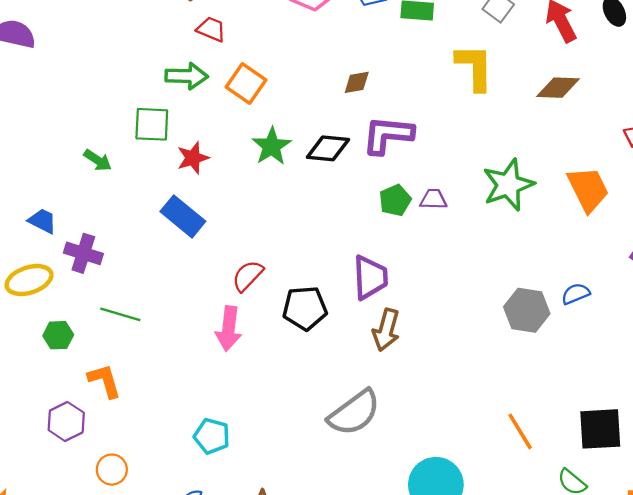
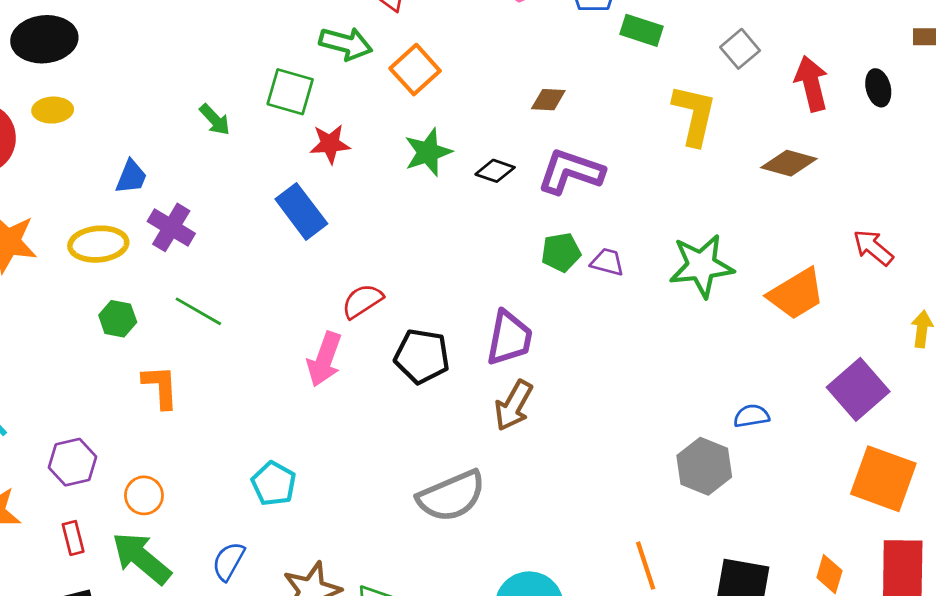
black diamond: (328, 148) -> (495, 171), size x0.7
orange trapezoid: (588, 189) -> (796, 294), turned 72
blue trapezoid: (42, 221) -> (131, 177), turned 72
gray hexagon: (527, 310) -> (704, 466), moved
purple hexagon: (66, 421) -> (72, 462), moved

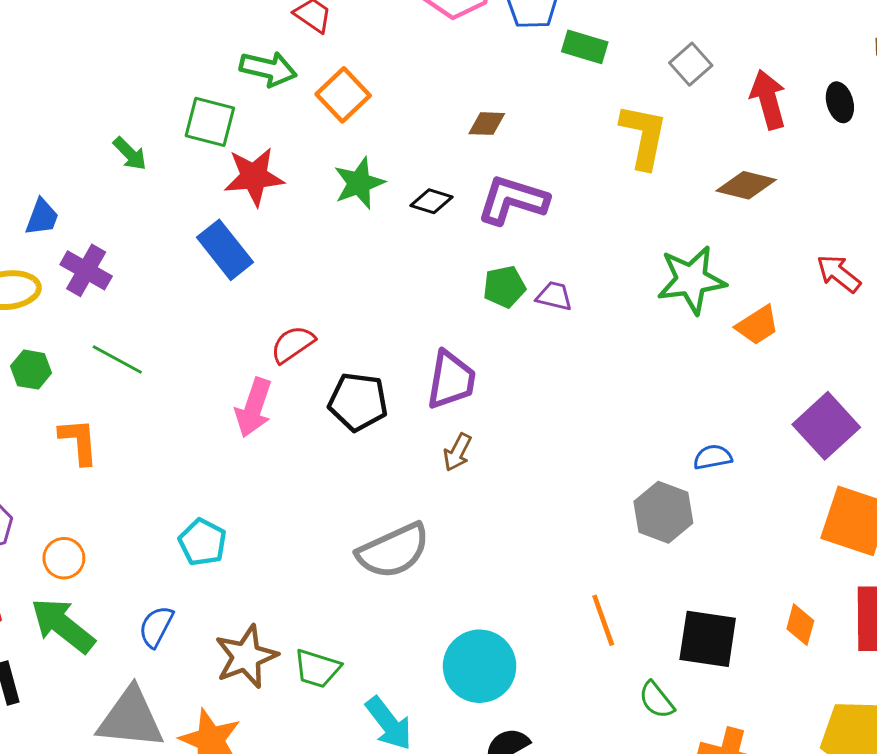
red star: (330, 144) -> (254, 177), size x1.4
green star: (701, 266) -> (691, 280), moved
orange trapezoid: (796, 294) -> (757, 325), size x0.7
brown arrow: (514, 406) -> (457, 452), size x0.7

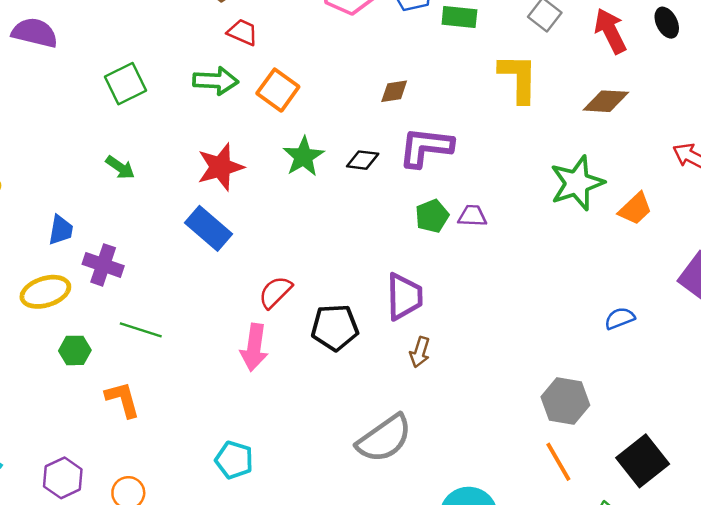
green square: (210, 122) -> (125, 84), moved, turned -30
gray hexagon: (663, 512) -> (565, 401), moved
black square: (708, 639) -> (643, 461), turned -36

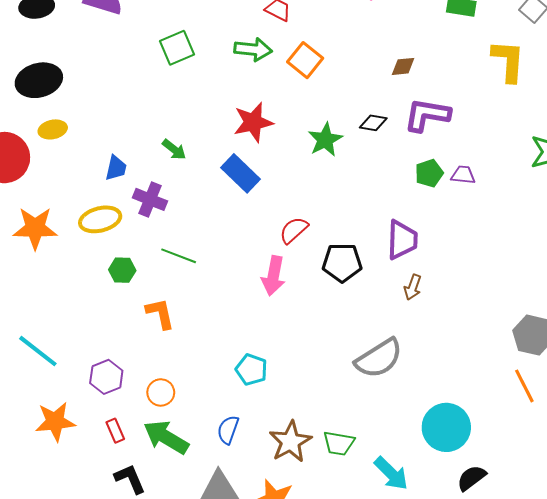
green star: (303, 157) -> (325, 140), moved
green arrow: (120, 167) -> (174, 149), moved

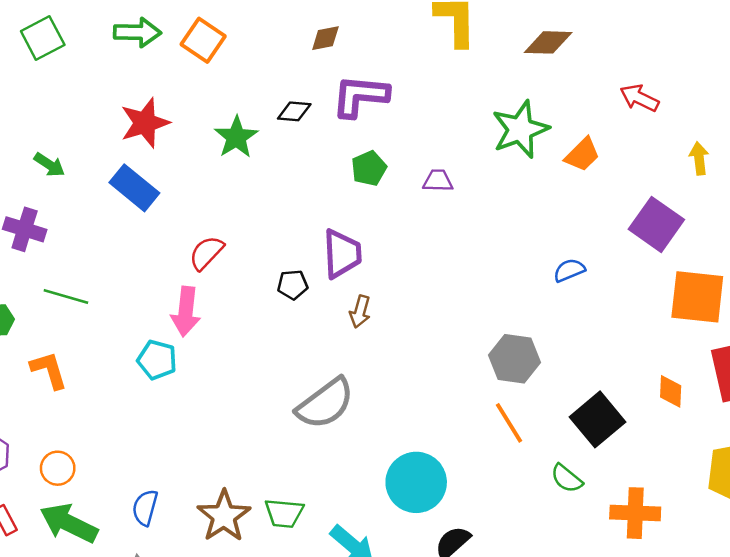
purple trapezoid: (463, 175) -> (438, 181), moved
black pentagon: (342, 263) -> (293, 285), moved, size x0.6
cyan pentagon: (251, 370) -> (157, 360), moved

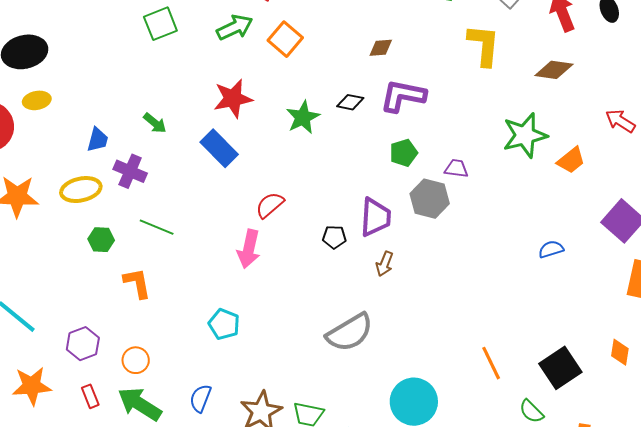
green arrow: (137, 32) -> (235, 27), turned -33
gray hexagon: (515, 359) -> (430, 199), moved
cyan pentagon: (157, 360) -> (224, 324), moved

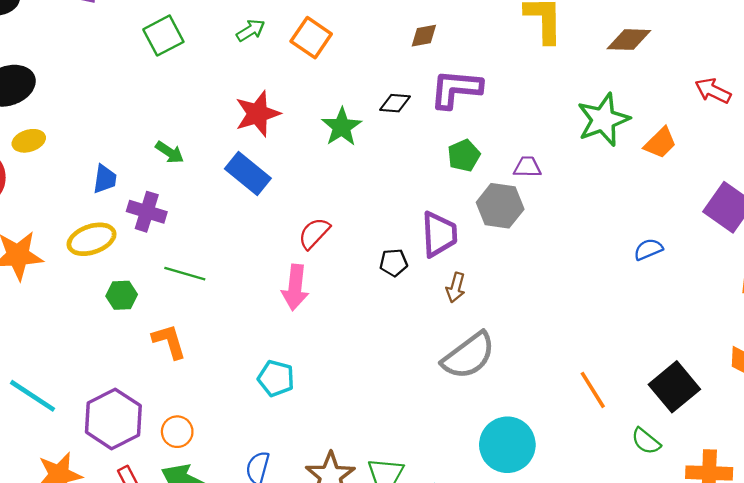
green arrow: (235, 27) -> (251, 30), size x0.7
gray semicircle: (350, 332) -> (469, 356), moved
purple hexagon: (83, 344) -> (113, 419), size x1.5

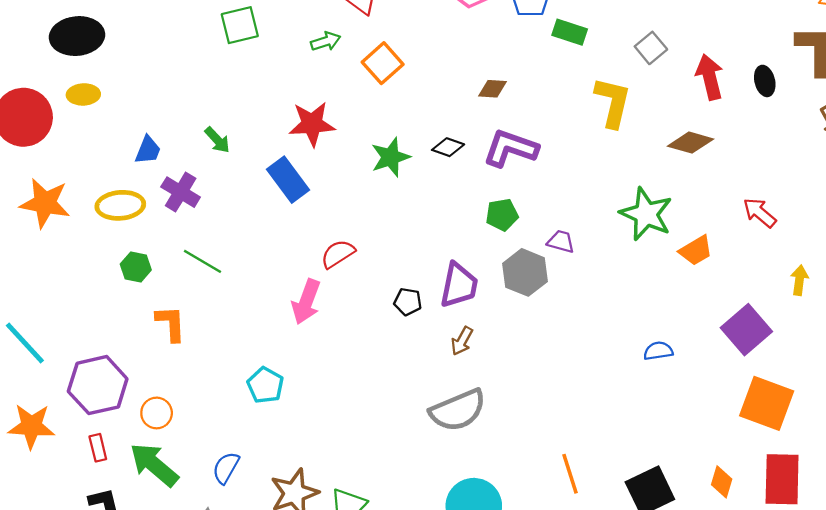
green star: (603, 120) -> (646, 214), turned 30

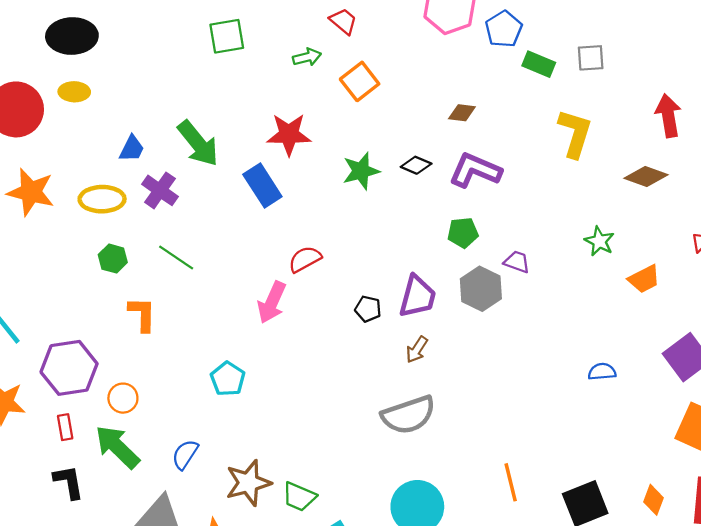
gray square: (651, 48) -> (591, 58), moved, turned 32
green arrow: (217, 140) -> (198, 143), size x1.8
green star: (646, 214) -> (599, 241), size x0.6

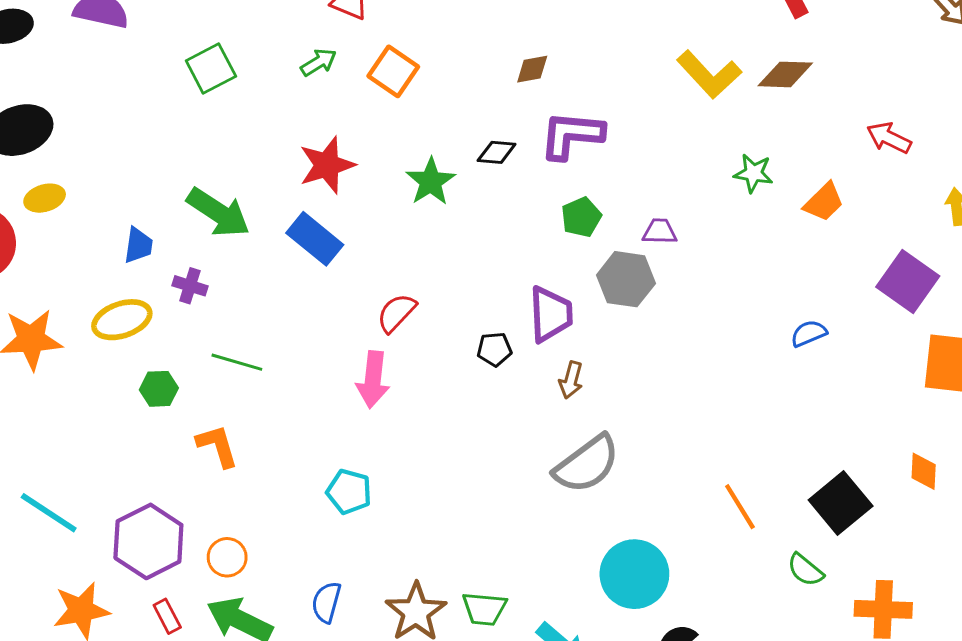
yellow L-shape: (575, 133) -> (709, 74), moved, turned 138
purple cross: (160, 190) -> (190, 286), size x0.7

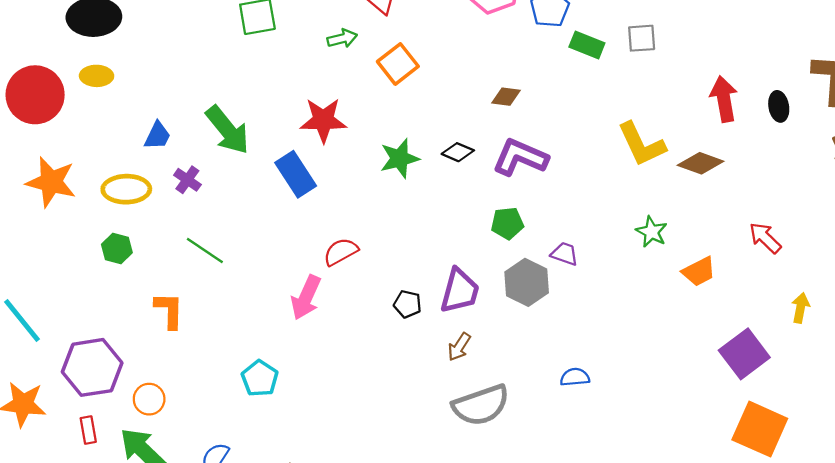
blue semicircle: (809, 333) -> (575, 377), moved
green hexagon: (159, 389) -> (117, 249), moved
gray semicircle: (587, 464) -> (481, 405), moved

